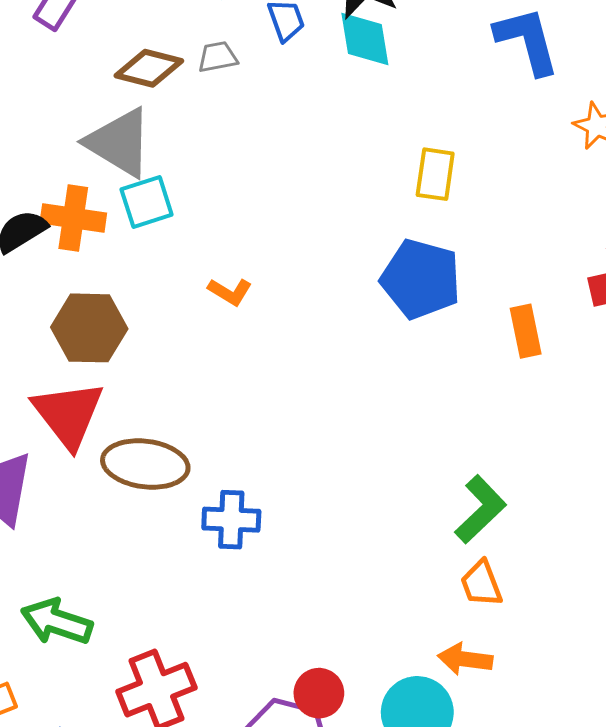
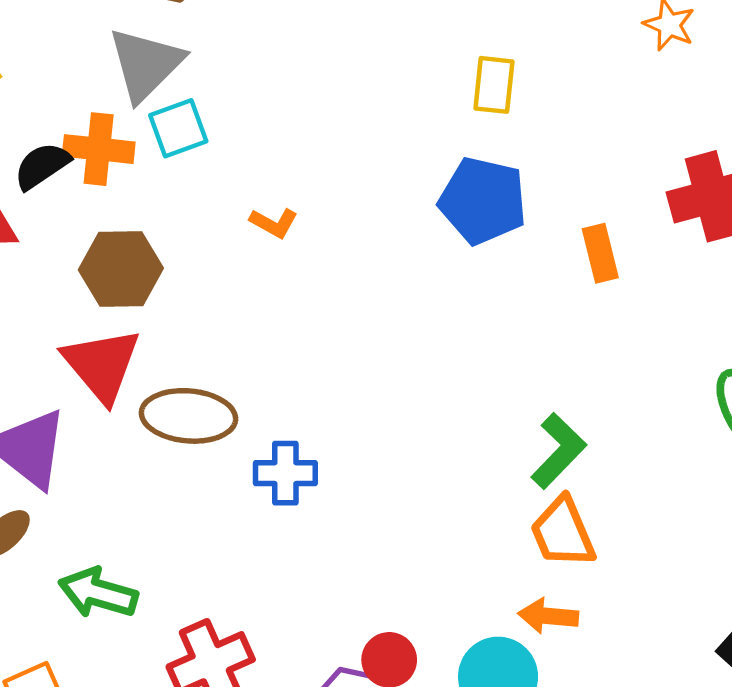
gray triangle: (119, 143) -> (146, 64), turned 46
orange trapezoid: (481, 584) -> (563, 532), size x1.4

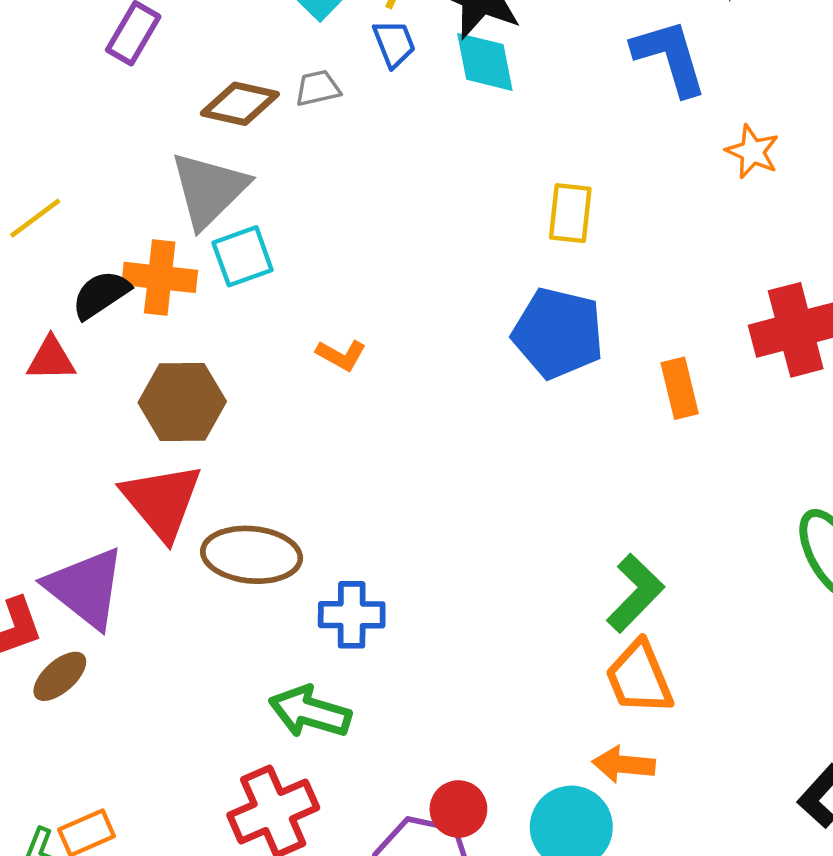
green arrow: (98, 593) -> (310, 712), moved

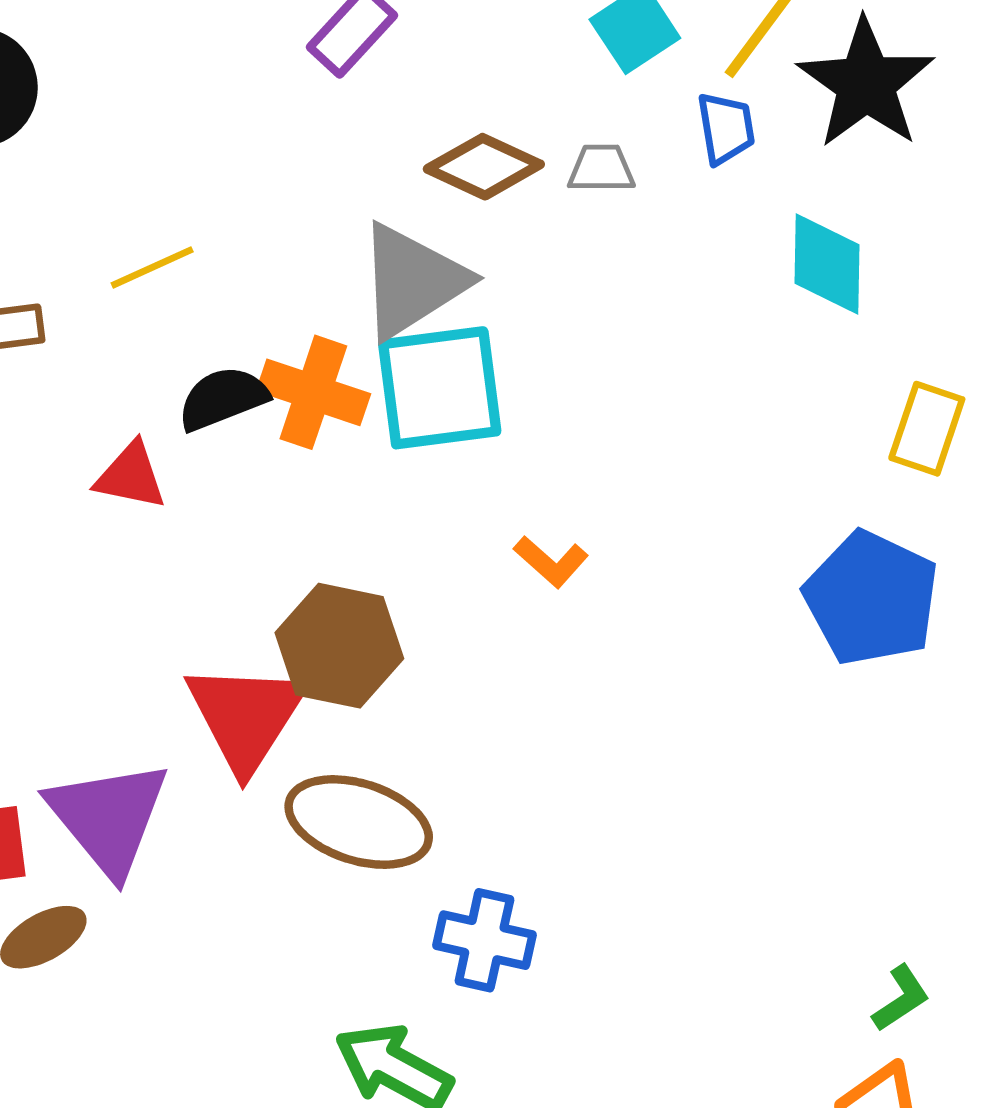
cyan diamond: (485, 62) -> (827, 264), moved
cyan square: (243, 256) -> (440, 388), size x1.5
brown hexagon: (182, 402) -> (339, 646), moved
green L-shape: (635, 593) -> (901, 998), size x0.6

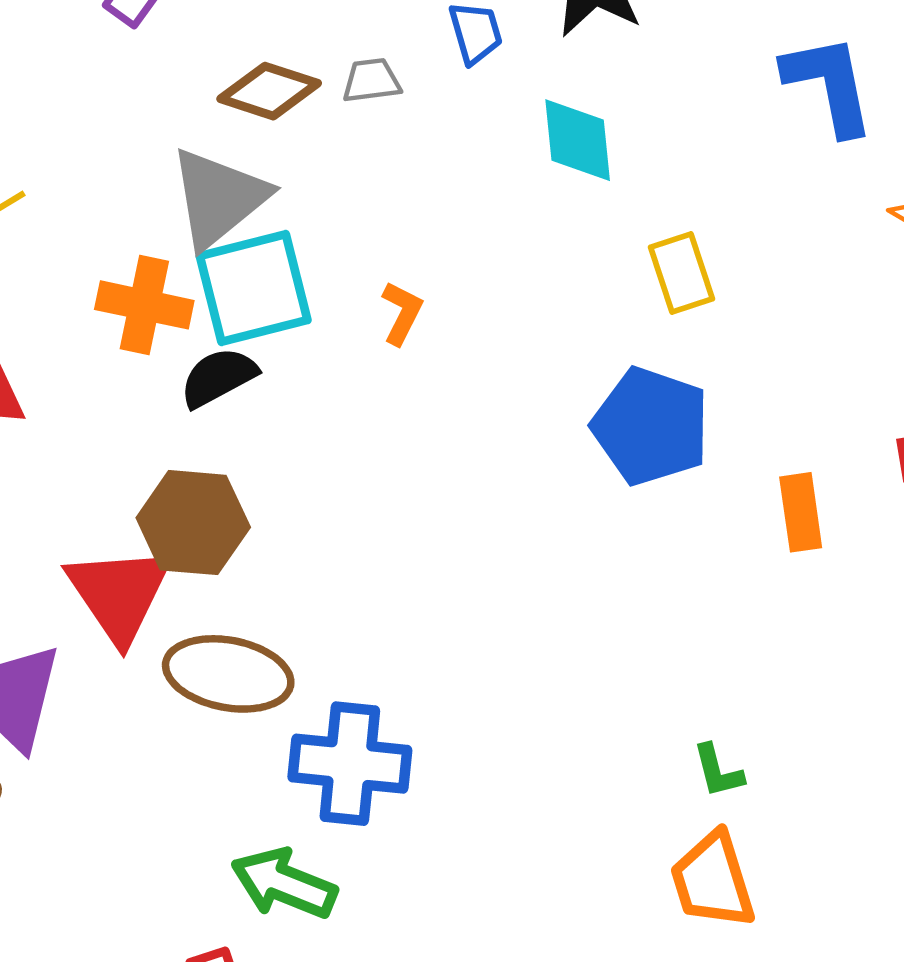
black semicircle: (223, 398) -> (218, 377), moved
yellow rectangle: (927, 429) -> (681, 273), turned -30
orange L-shape: (551, 562) -> (402, 313), moved, turned -98
blue cross: (484, 940) -> (350, 764), size x1.4
green L-shape: (901, 998) -> (718, 771), turned 116

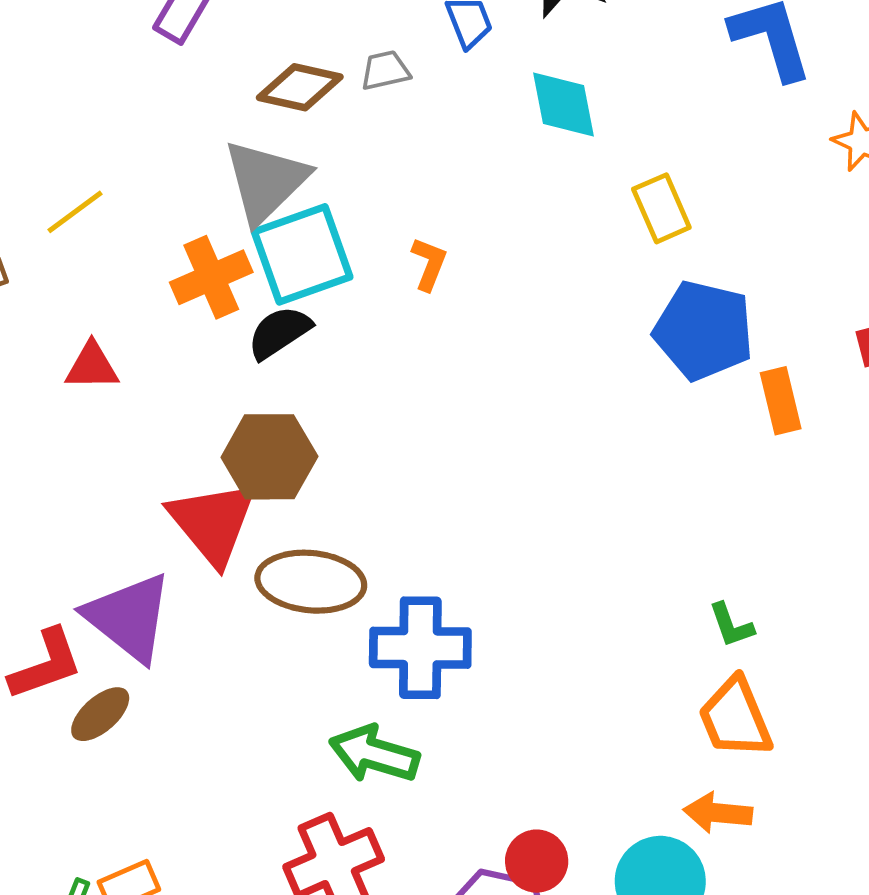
orange cross: (144, 305) -> (211, 277), turned -30
blue pentagon: (651, 426) -> (704, 330), moved

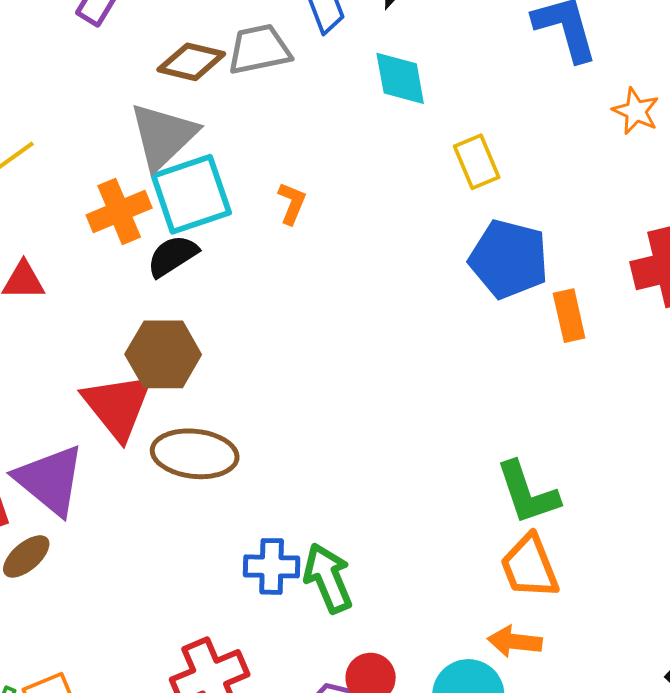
gray trapezoid: (385, 70) -> (259, 49), size x1.6
green L-shape: (731, 625) -> (527, 493), size x1.8
blue cross: (420, 648) -> (272, 566), moved, size x0.7
green arrow: (374, 754) -> (328, 578), moved, turned 50

